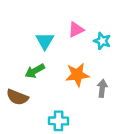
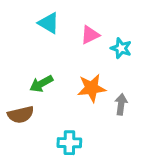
cyan triangle: (45, 41) -> (49, 23), moved, turned -30
brown semicircle: (17, 97) -> (21, 115), turned -35

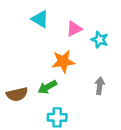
green arrow: (41, 84) -> (47, 87), moved
orange star: (92, 88) -> (63, 62), moved

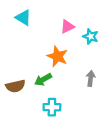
cyan triangle: (40, 19) -> (23, 18), moved
orange star: (63, 62) -> (57, 56), turned 30

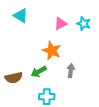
cyan star: (91, 36) -> (84, 24), moved
gray arrow: (91, 78) -> (71, 71), moved

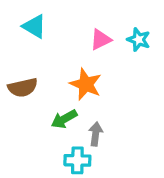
gray arrow: (71, 71) -> (96, 134), moved
brown semicircle: (14, 78) -> (23, 88), moved

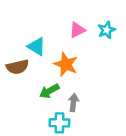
cyan triangle: (34, 26) -> (37, 47), moved
cyan star: (139, 40) -> (106, 30), turned 30

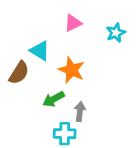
pink triangle: (77, 30) -> (73, 23), moved
brown semicircle: (17, 67) -> (19, 73), turned -45

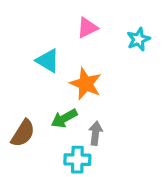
brown semicircle: (19, 73) -> (23, 133), moved

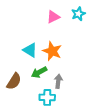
cyan star: (138, 39) -> (78, 14), moved
cyan triangle: (48, 61) -> (30, 50), moved

